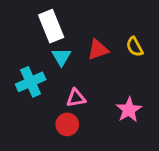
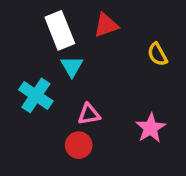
red triangle: (98, 50) -> (106, 25), moved
cyan cross: (31, 82) -> (36, 95), turned -32

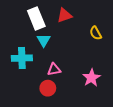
cyan cross: (36, 95) -> (22, 58), turned -36

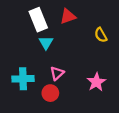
cyan cross: (22, 58) -> (23, 79), moved
pink triangle: (54, 69) -> (57, 73), turned -32

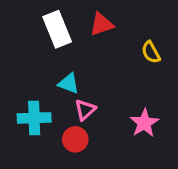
cyan triangle: (46, 43) -> (69, 83), moved, turned -40

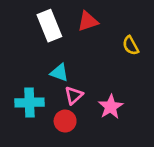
pink star: (144, 123) -> (111, 107), moved

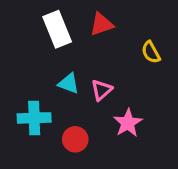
pink triangle: (74, 95) -> (102, 90), moved

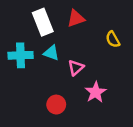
cyan triangle: (69, 83) -> (51, 53), moved
cyan cross: (34, 118) -> (21, 55), moved

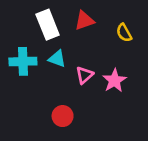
yellow semicircle: (113, 39) -> (124, 33), moved
pink star: (96, 92) -> (114, 81), moved

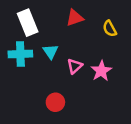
white rectangle: (48, 25) -> (28, 23), moved
cyan triangle: (57, 59) -> (51, 52), turned 35

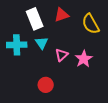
white rectangle: (28, 23) -> (35, 19), moved
yellow semicircle: (110, 29) -> (91, 24), size x1.5

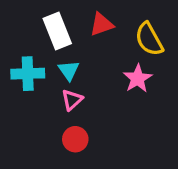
pink triangle: (62, 55) -> (72, 100), moved
pink star: (84, 59) -> (138, 79), moved

